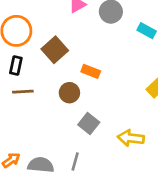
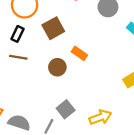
gray square: (89, 123) -> (66, 109), moved
yellow arrow: (131, 138) -> (100, 117), turned 140

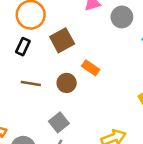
brown line: (18, 57) -> (31, 83), moved
gray square: (66, 109) -> (59, 122), moved

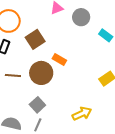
brown circle: (67, 83) -> (41, 73), size x1.5

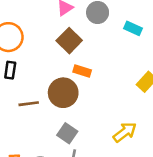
brown square: (35, 39) -> (69, 41), moved

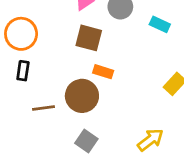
brown square: (69, 41) -> (89, 38), turned -30

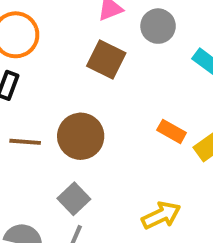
orange rectangle: (103, 72) -> (172, 131), moved

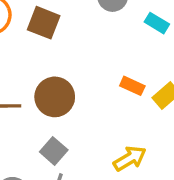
brown square: (106, 59) -> (44, 23), moved

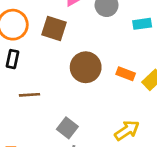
cyan rectangle: (157, 23) -> (142, 24), turned -36
brown circle: (55, 97) -> (86, 67), moved

